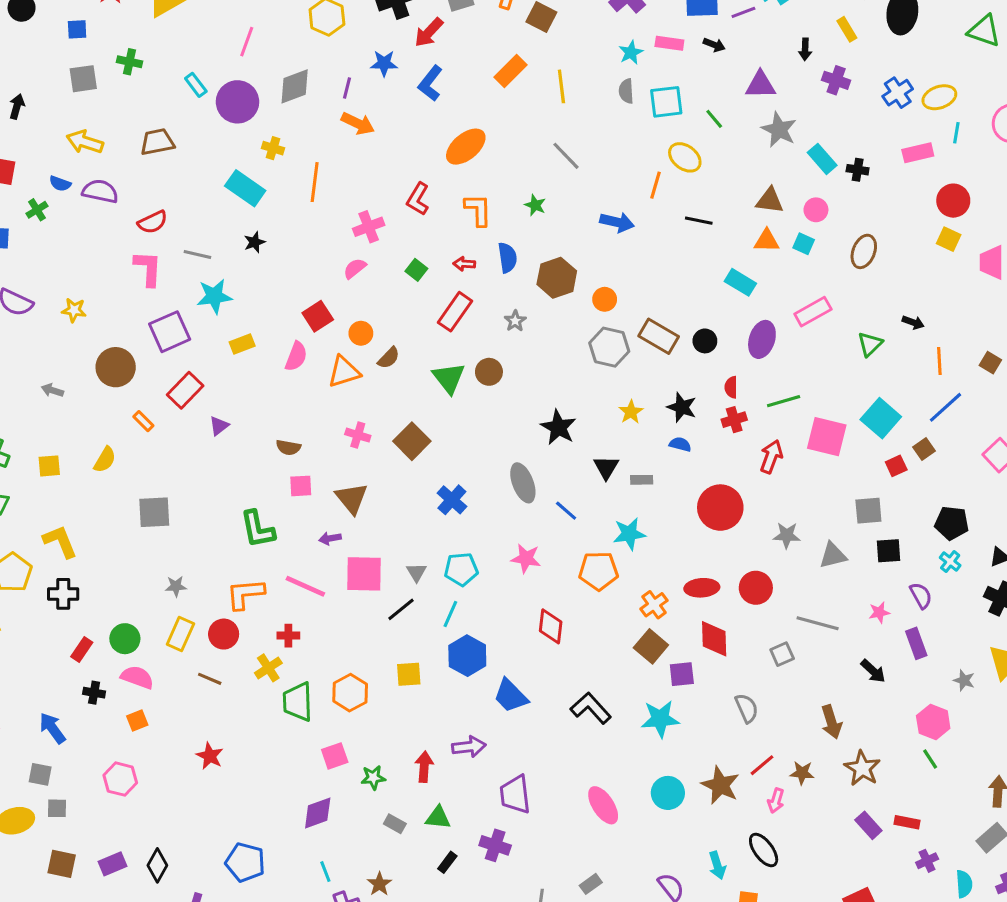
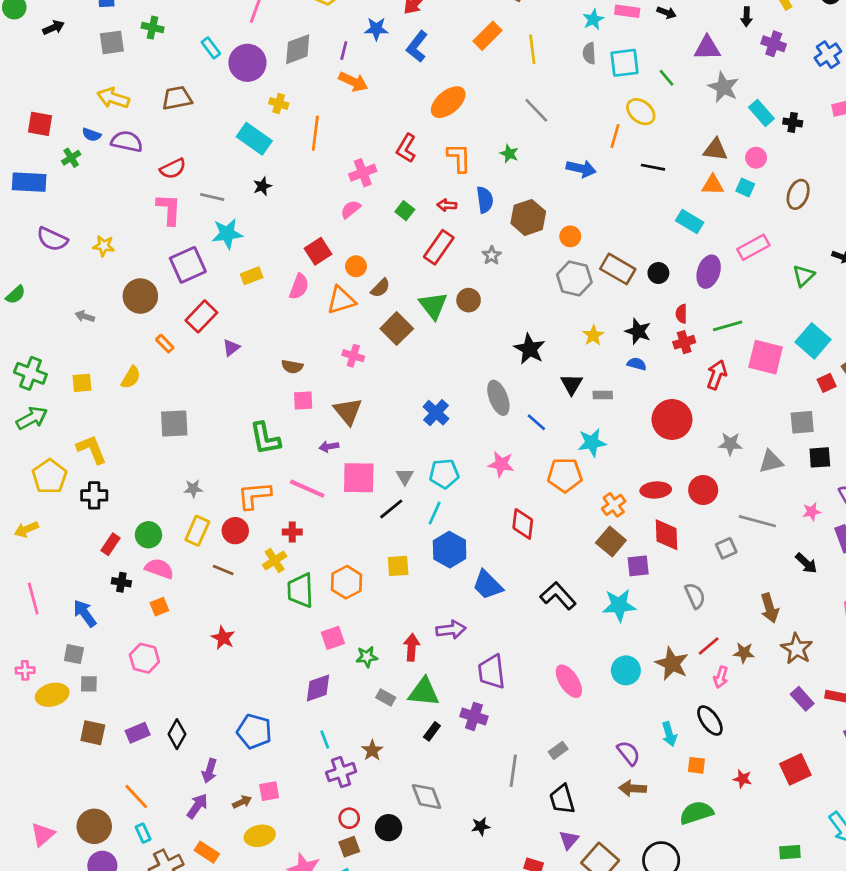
black arrow: (17, 106) -> (54, 28), moved, turned 50
brown square: (412, 441) -> (397, 329), moved
green triangle: (438, 818) -> (424, 692), size x1.4

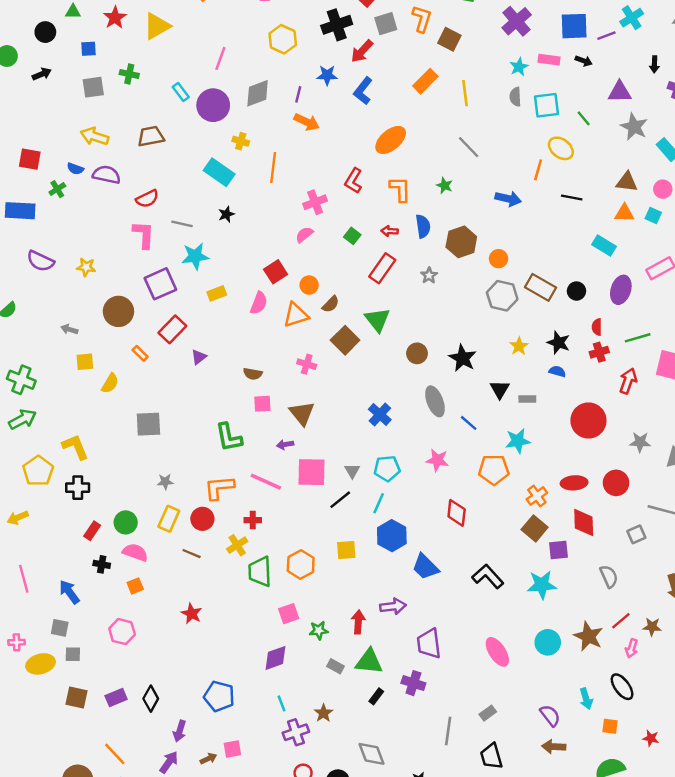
brown circle: (469, 300) -> (417, 353), moved
yellow square: (82, 383) -> (85, 362), moved

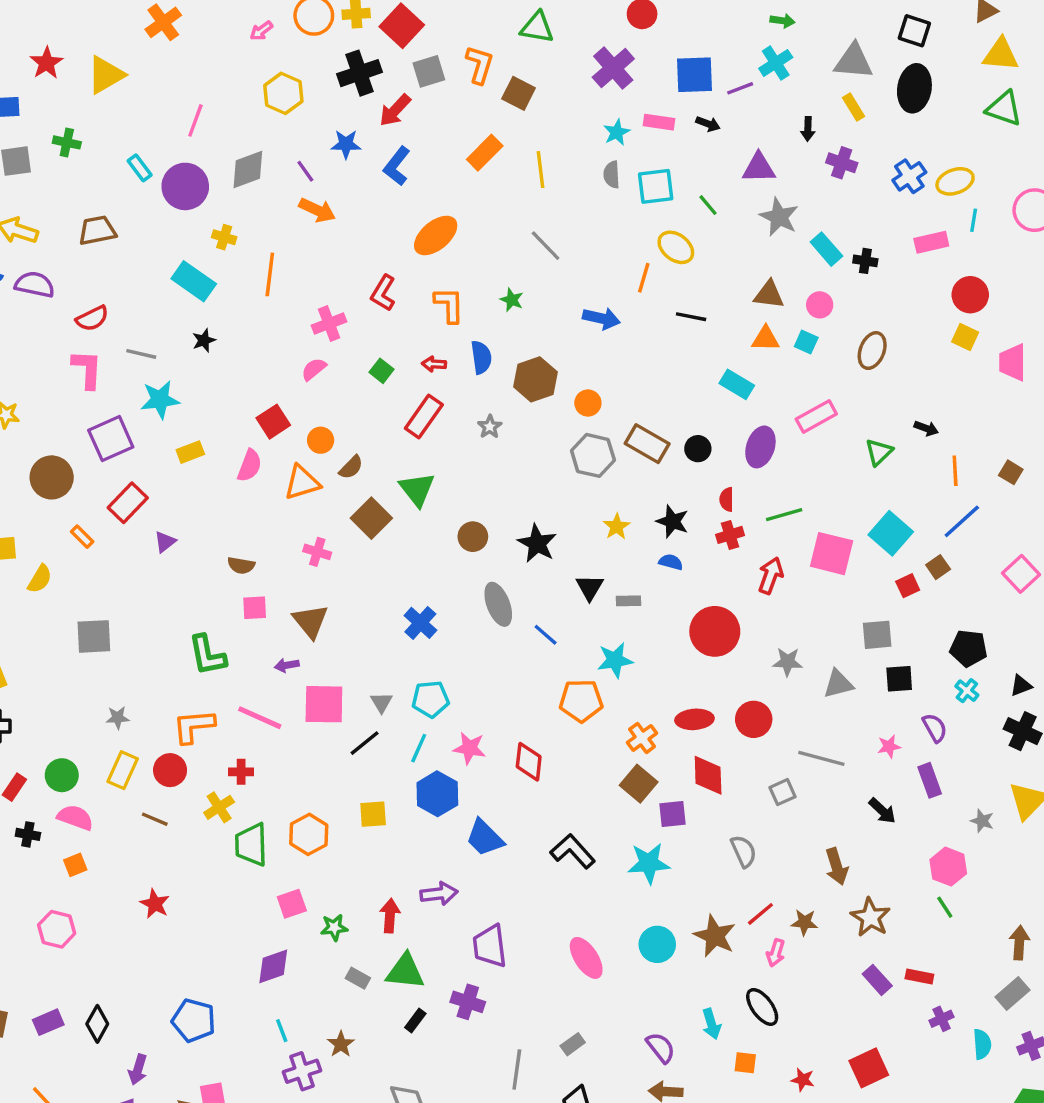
purple line: (298, 94) -> (305, 171), turned -49
pink star: (437, 460) -> (469, 748), moved

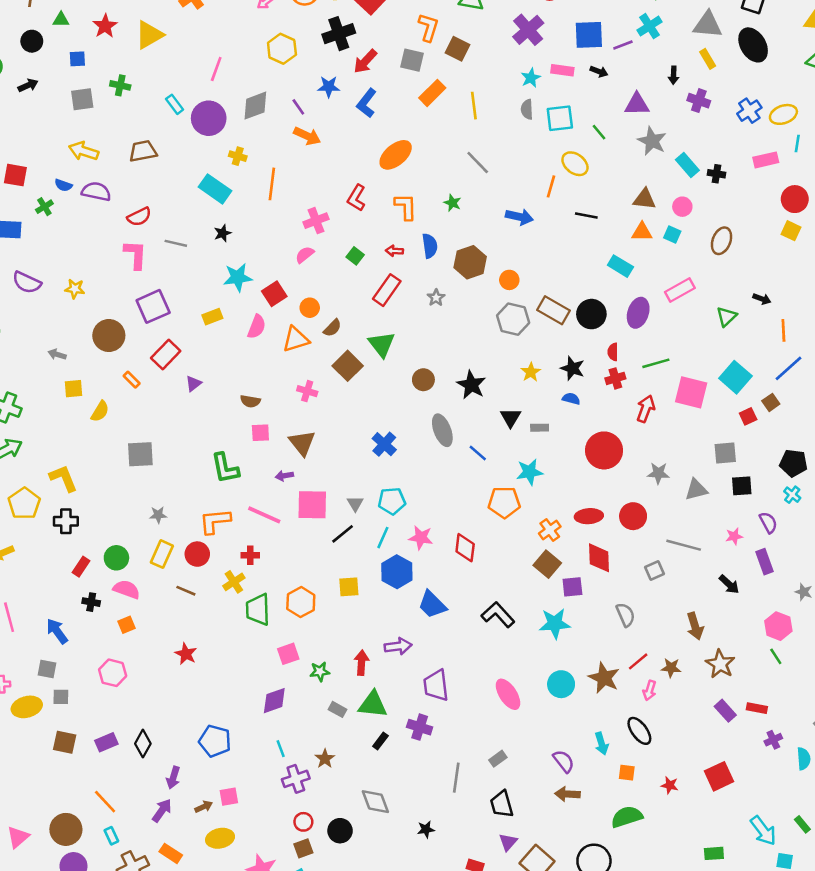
gray square: (429, 71) -> (412, 60), moved, turned 30
black ellipse: (914, 88) -> (753, 45), turned -40
cyan star: (160, 400) -> (238, 277), moved
black circle: (698, 449) -> (591, 314), size x1.5

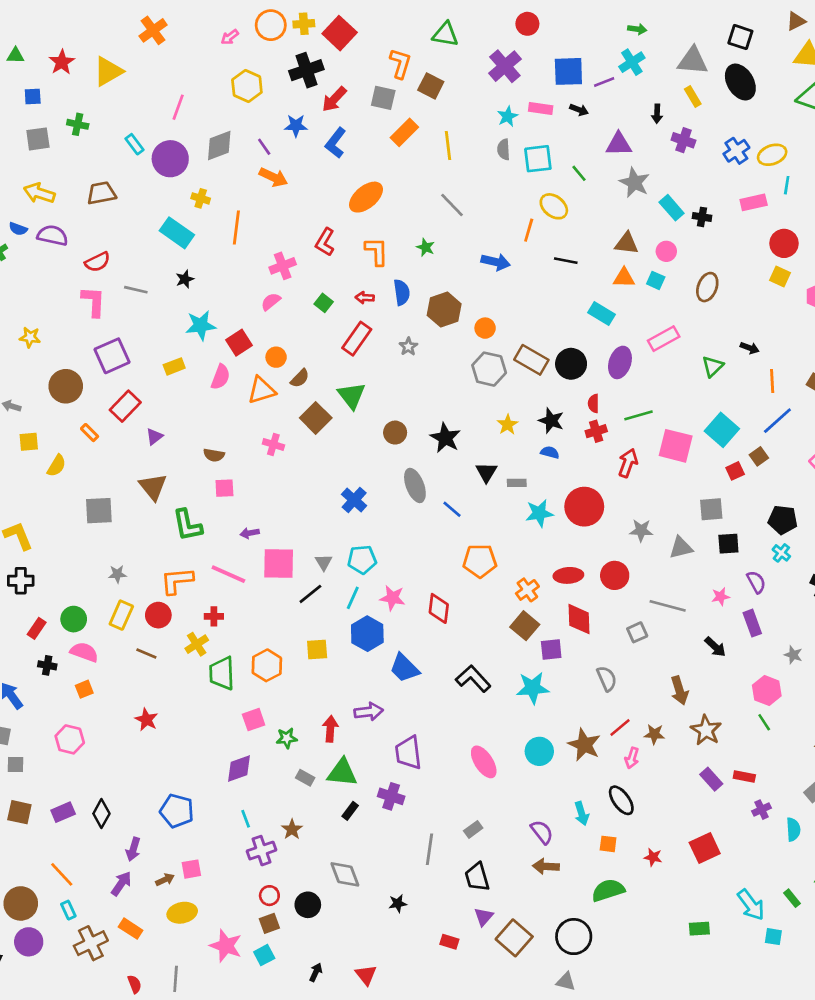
brown triangle: (302, 443) -> (153, 487), moved
cyan star: (529, 472) -> (539, 513), moved

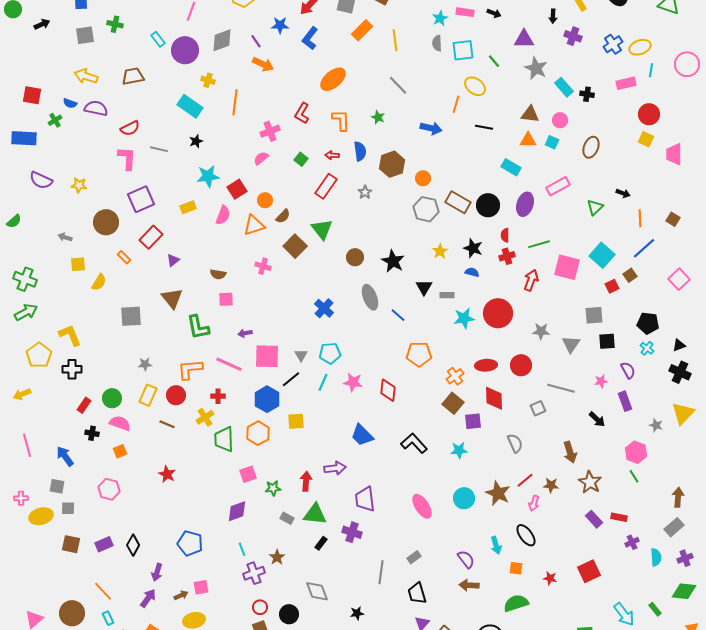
gray triangle: (681, 548) -> (571, 344), turned -42
blue hexagon: (367, 634) -> (267, 399), moved
cyan star: (533, 688) -> (459, 450), size x0.7

